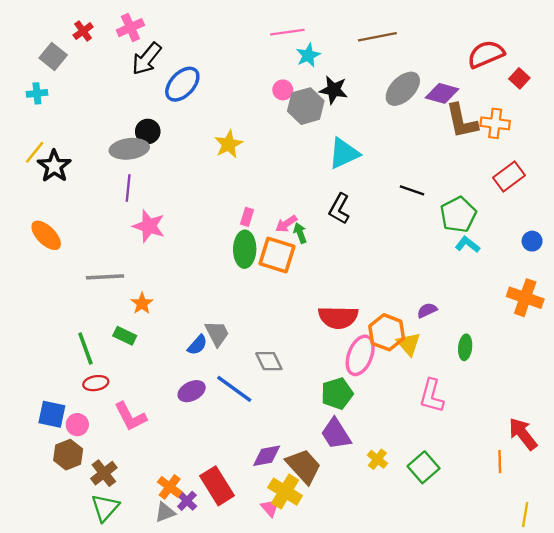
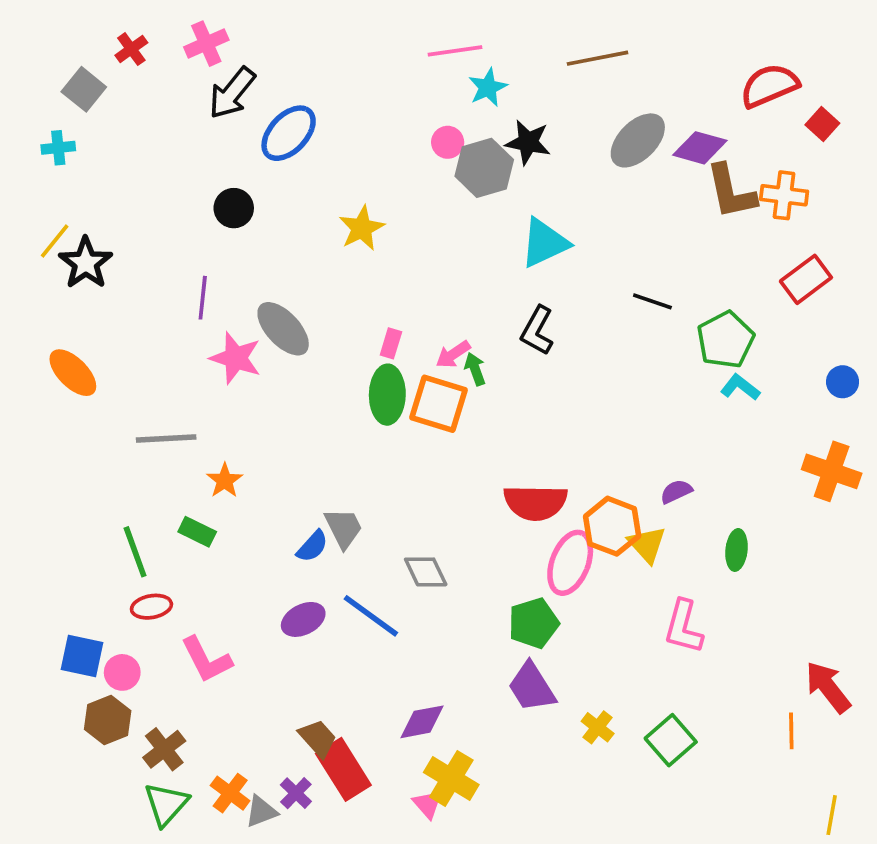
gray ellipse: (129, 149) -> (283, 329), moved, turned 54
brown trapezoid: (304, 466) -> (318, 738), moved, size x0.7
orange cross: (170, 487) -> (230, 793), moved

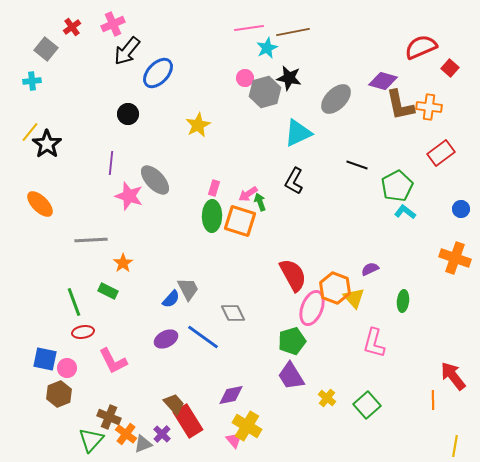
brown line: (598, 58) -> (293, 32), moved
gray ellipse: (638, 140) -> (336, 99), moved
red semicircle: (535, 502) -> (293, 275), turned -120
brown cross: (164, 749) -> (109, 417), moved, turned -30

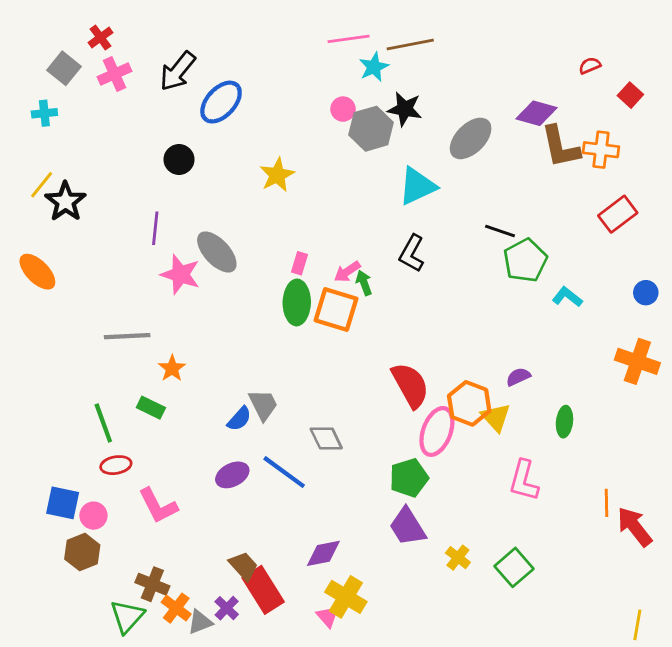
pink cross: (113, 24) -> (115, 74), moved
red semicircle: (421, 47) -> (590, 66), size x0.5
green pentagon: (397, 186) -> (525, 260), moved
orange ellipse: (40, 204) -> (37, 272), moved
orange line: (433, 400) -> (607, 503), moved

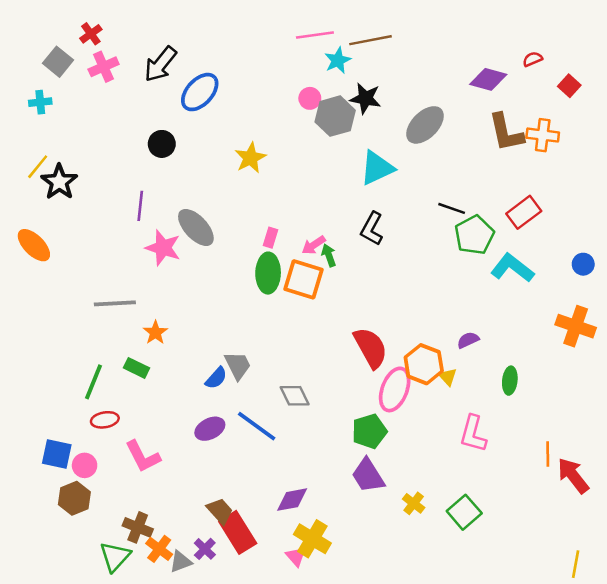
purple diamond: (536, 113) -> (488, 79), moved
red rectangle: (618, 214) -> (524, 212), moved
cyan L-shape: (567, 297) -> (512, 268), size x1.6
yellow triangle: (496, 417) -> (448, 377), size x0.7
green line: (103, 423) -> (93, 382), turned 42

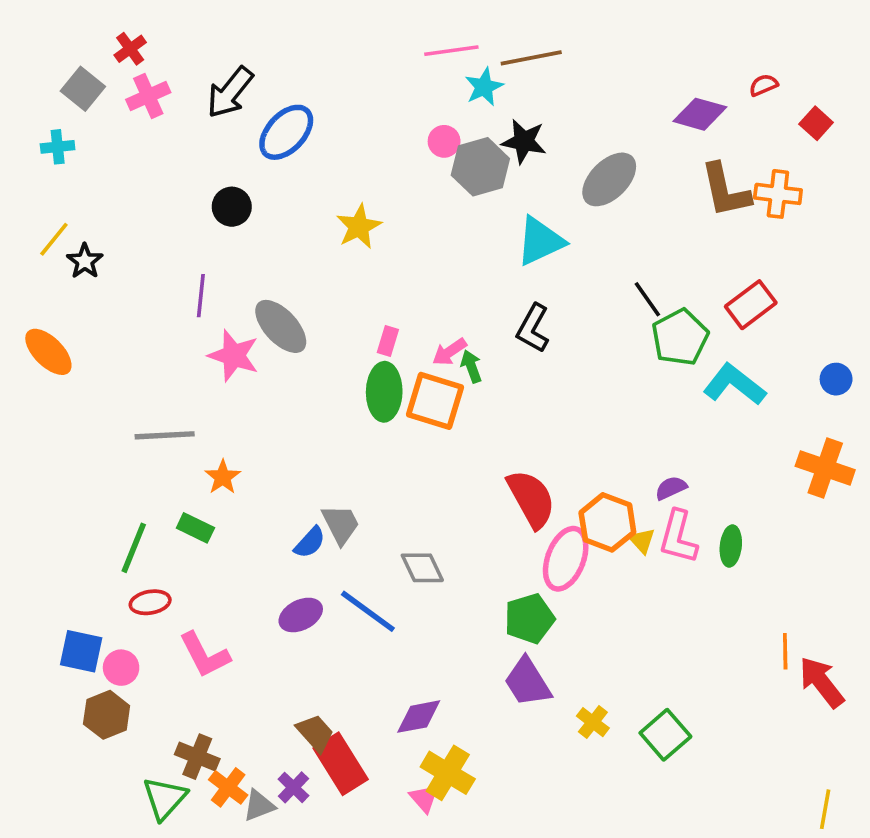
black star: (59, 182) -> (85, 261), size x0.7
black line: (452, 208) -> (647, 299), turned 36
pink L-shape: (473, 434) -> (678, 537), moved

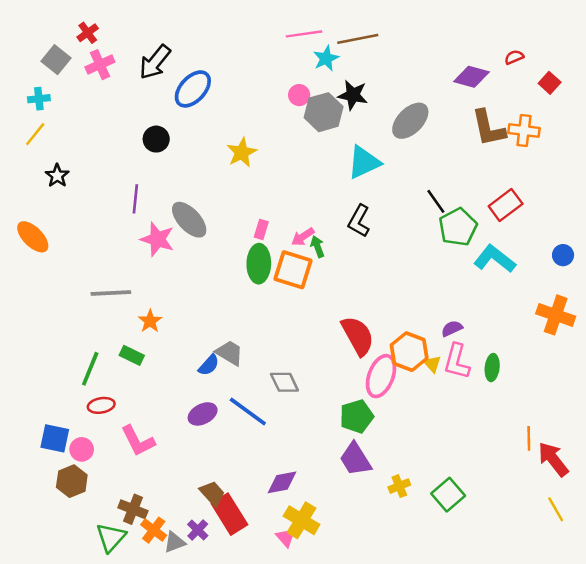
yellow line: (54, 239) -> (35, 134), moved
gray trapezoid: (341, 524) -> (229, 353), turned -32
yellow cross: (593, 722) -> (399, 486), turned 30
yellow line: (825, 809) -> (556, 509), moved, turned -40

